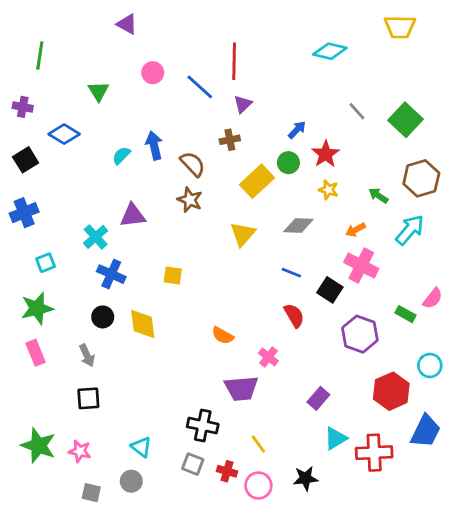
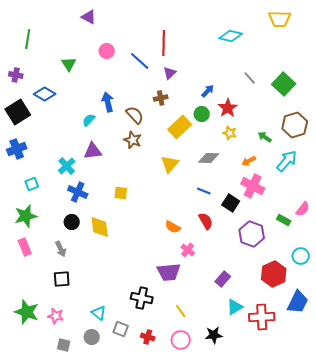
cyan semicircle: (121, 156) -> (89, 120), moved
black square: (26, 160) -> (18, 112), size x1.4
orange semicircle: (223, 335) -> (173, 227), moved
gray square: (193, 464) -> (121, 329), moved
red cross: (227, 471) -> (148, 337), moved

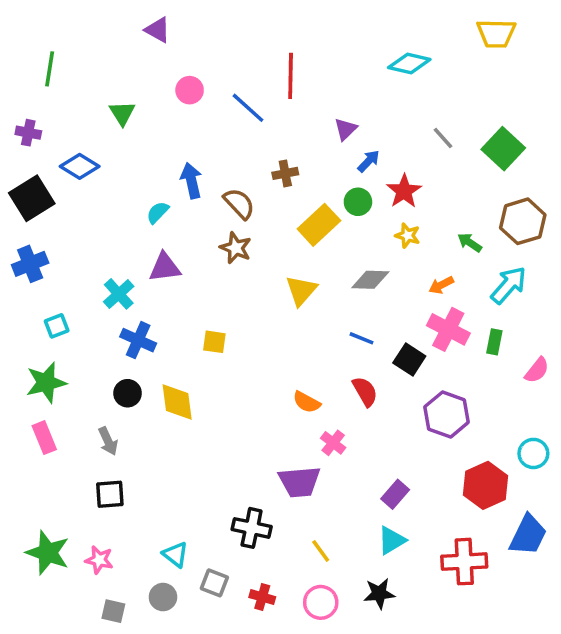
purple triangle: (170, 73) -> (346, 129), moved
green rectangle: (284, 220) -> (494, 342), moved, turned 72
cyan triangle: (235, 307) -> (392, 540), moved

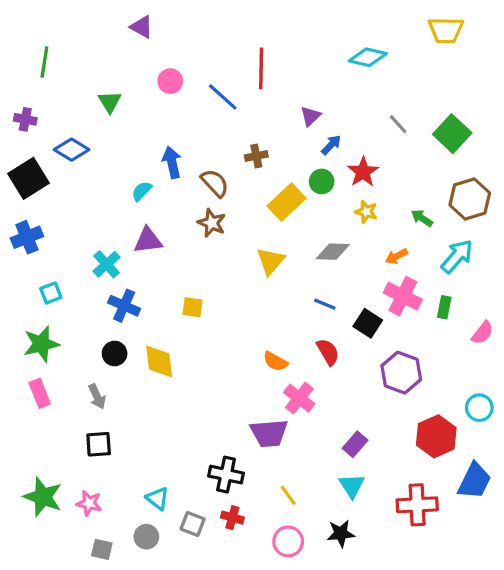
pink cross: (333, 443) -> (299, 398), size x1.4
cyan triangle: (392, 540) -> (352, 486), turned -32
red cross: (262, 597) -> (232, 518), moved

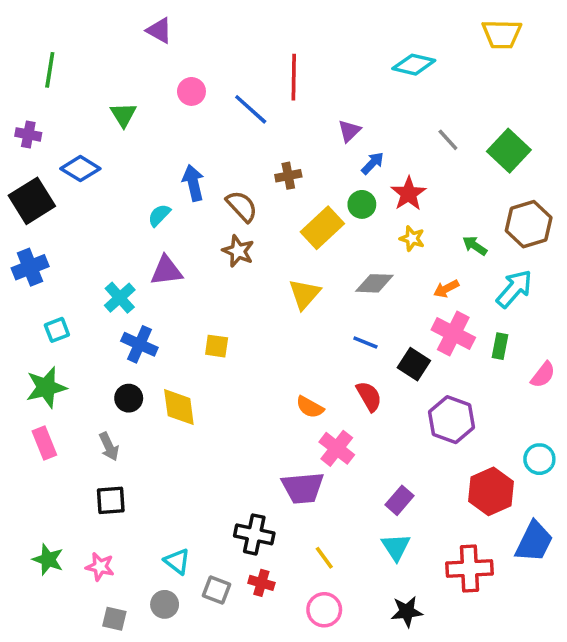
green star: (43, 497) -> (48, 560), size x0.7
black star: (341, 533) -> (407, 612), moved

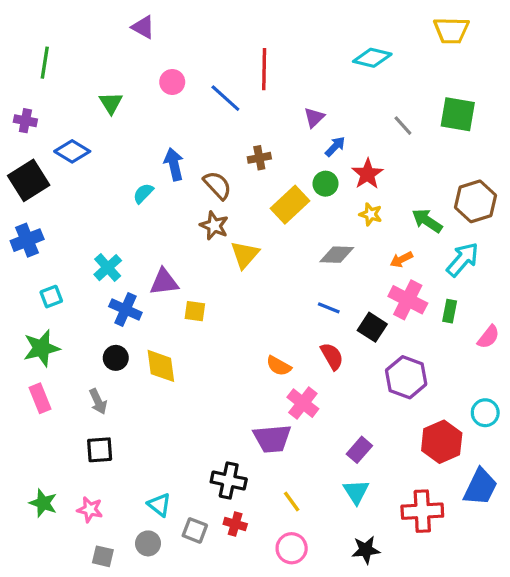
green square: (509, 151) -> (458, 114), moved, turned -33
green arrow: (475, 246) -> (427, 221), size x1.4
purple triangle: (166, 271) -> (164, 282), moved
yellow triangle: (304, 294) -> (245, 255), moved

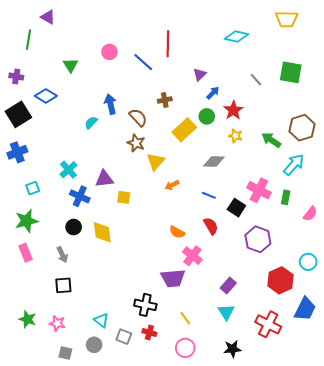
purple triangle: (143, 27) -> (48, 17), moved
orange arrow: (401, 259) -> (172, 185), moved
red cross: (422, 511) -> (268, 324), turned 30

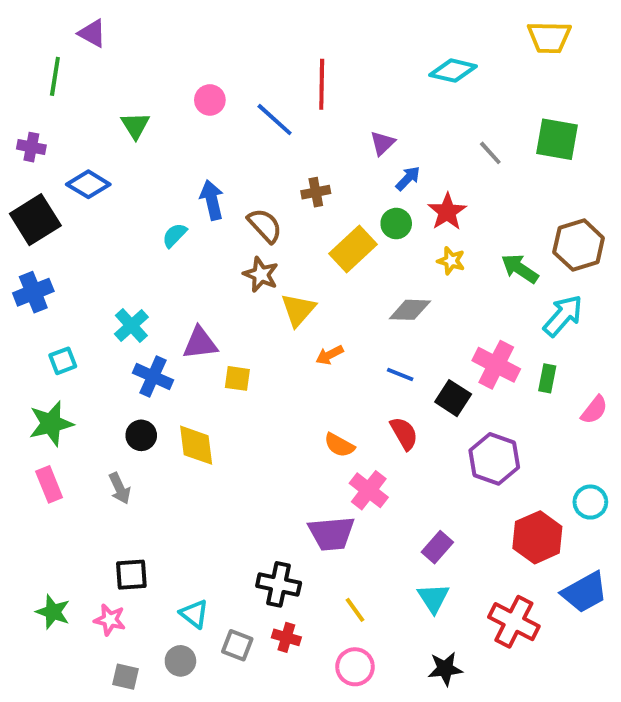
black square: (63, 285) -> (131, 575), moved
blue trapezoid: (305, 309) -> (584, 592), turned 35

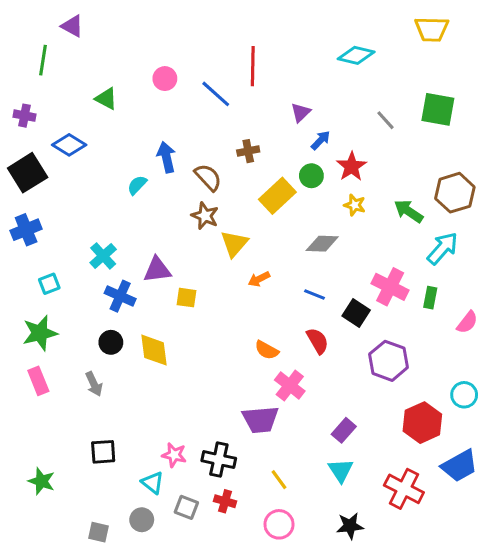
green triangle: (135, 125) -> (106, 99), turned -30
pink star: (110, 620) -> (174, 455), moved

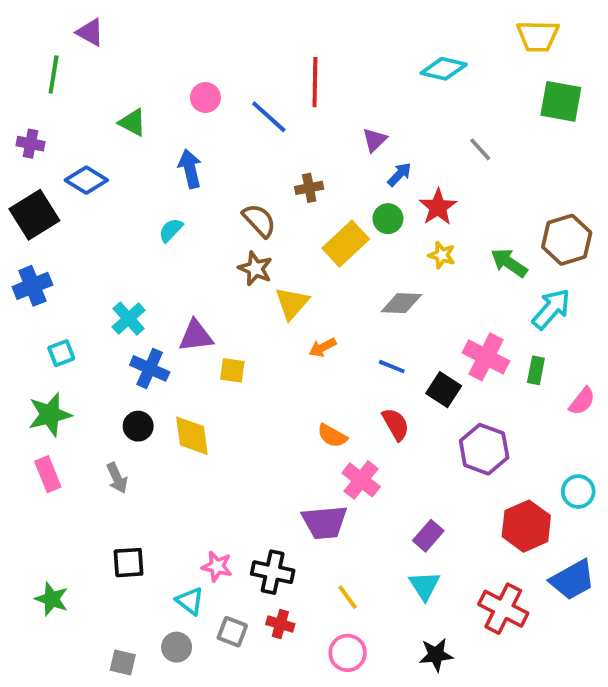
green square: (438, 109) -> (561, 101), moved
blue arrow: (166, 157) -> (190, 169), moved

